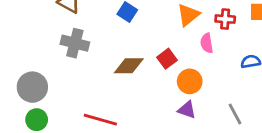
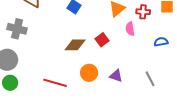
gray cross: (75, 43) -> (17, 29), moved
orange circle: (190, 81) -> (89, 73), moved

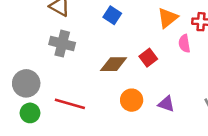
gray cross: (17, 29) -> (62, 44), moved
red line: (55, 83) -> (70, 104), moved

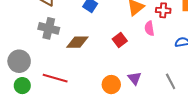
brown diamond: (114, 64) -> (77, 42), moved
orange circle: (132, 100) -> (111, 85), moved
purple triangle: (166, 104) -> (135, 78), turned 32

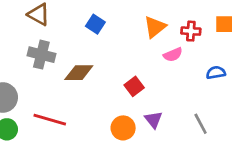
pink semicircle: (149, 28) -> (173, 55), turned -104
red square: (120, 40) -> (134, 86), moved

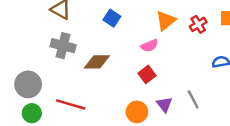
red cross: (191, 31) -> (198, 24), turned -36
pink semicircle: (173, 55) -> (149, 46), moved
gray line: (201, 124) -> (193, 99), moved

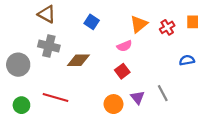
gray circle: (28, 84) -> (18, 65), moved

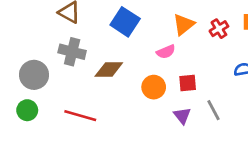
blue square: (92, 22) -> (125, 22), size x1.5
red square: (122, 71) -> (188, 83), moved, turned 32
orange circle: (113, 104) -> (154, 87), moved
green circle: (21, 105) -> (27, 110), moved

